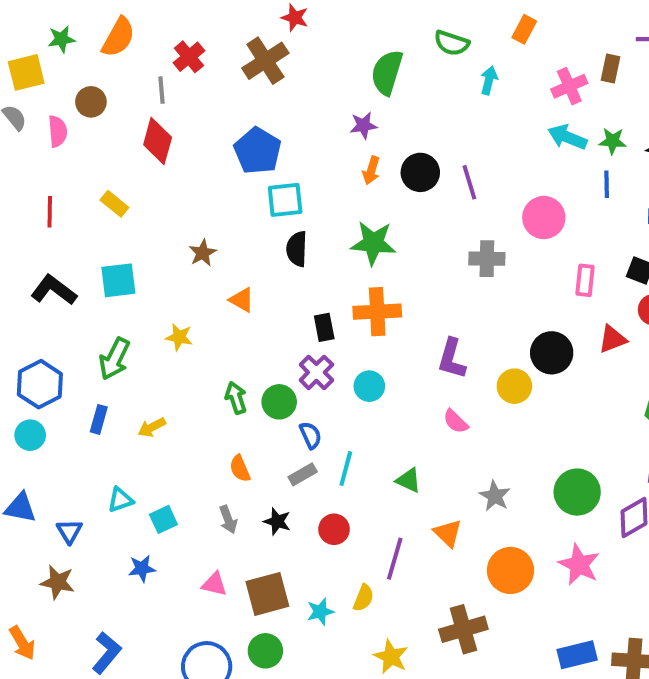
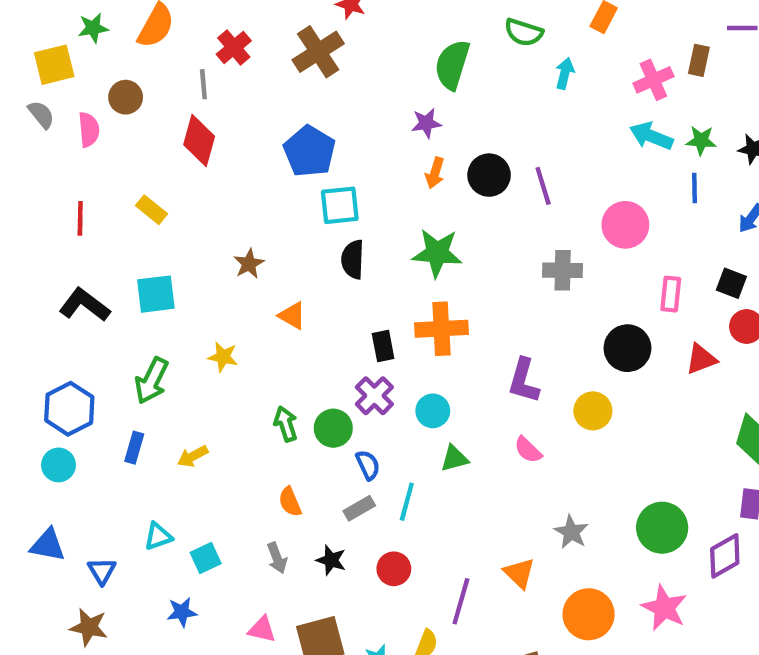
black circle: (552, 353) -> (627, 348), moved
green triangle: (409, 480) -> (454, 458), moved, turned -40

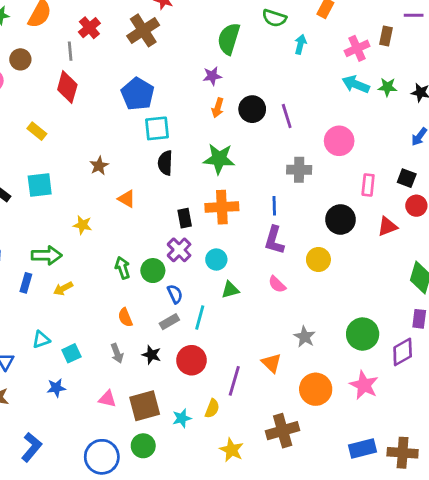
blue line: (695, 188) -> (274, 206), moved
green arrow: (152, 381) -> (47, 255), moved, turned -116
red circle: (394, 569) -> (191, 360), size x1.4

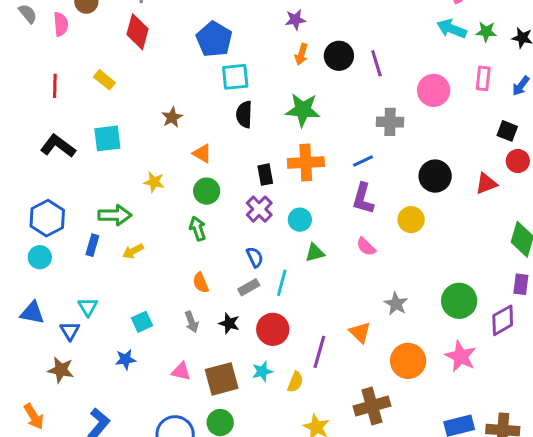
pink rectangle: (368, 185) -> (483, 78), moved
blue line: (274, 206) -> (363, 161), turned 66
green circle: (153, 271) -> (207, 191), moved
cyan triangle: (41, 340) -> (88, 307), moved, turned -42
cyan star: (182, 418) -> (262, 371), moved

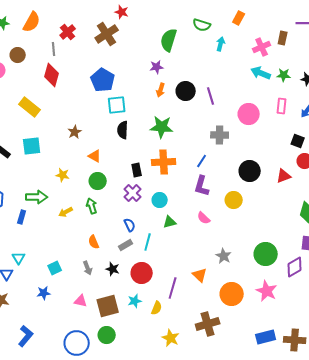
yellow rectangle: (104, 80) -> (30, 107), size x1.5
blue line: (363, 161) -> (202, 161), turned -32
yellow arrow: (133, 251) -> (66, 212), moved

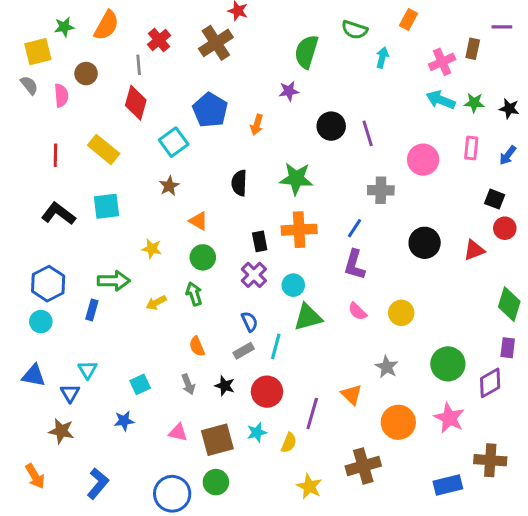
orange arrow: (161, 90) -> (257, 125), moved
cyan square: (117, 105) -> (174, 142), moved, turned -30
yellow circle: (234, 200) -> (401, 313), moved
green triangle: (170, 222) -> (308, 317), size x1.5
brown cross: (295, 340) -> (490, 460), moved

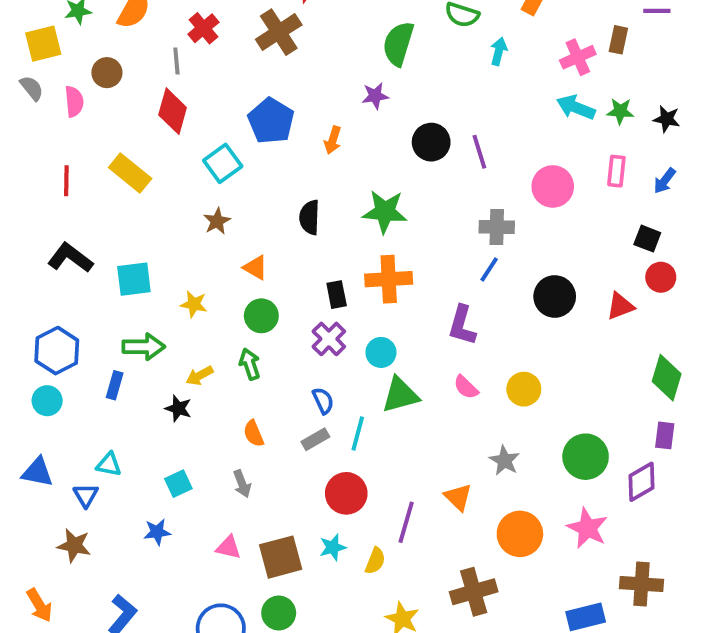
cyan square: (107, 206) -> (134, 279), moved
blue line: (355, 228) -> (489, 269), moved
cyan triangle: (88, 370) -> (109, 464), turned -48
black star: (225, 386) -> (178, 408), moved

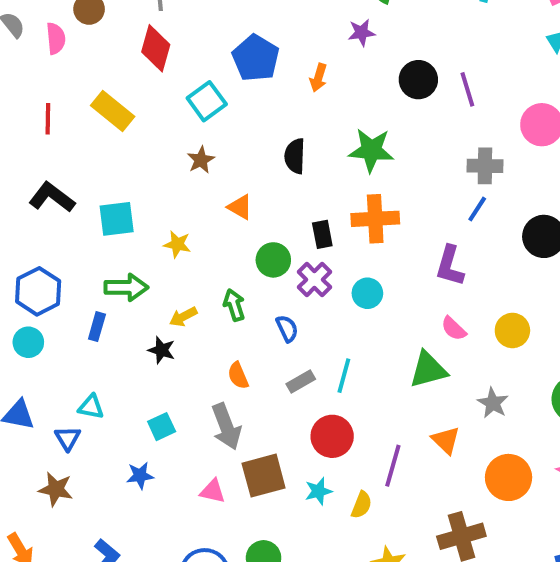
green circle: (261, 316) -> (273, 260), moved
green triangle: (400, 395) -> (428, 370), moved
blue semicircle: (323, 401) -> (287, 329), moved
gray arrow: (242, 484) -> (226, 427), size x1.6
brown square: (281, 557) -> (264, 476), moved

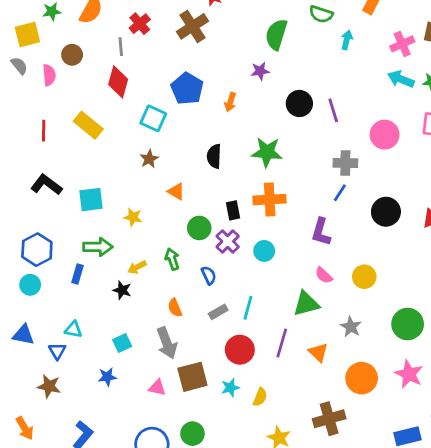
cyan square: (207, 101) -> (153, 118), turned -30
purple line: (393, 466) -> (282, 343), moved

